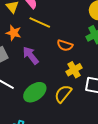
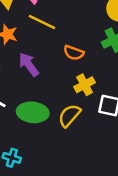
green ellipse: (35, 92) -> (33, 112), turned 40

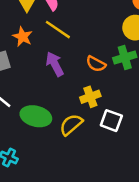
orange semicircle: (74, 53) -> (96, 64), moved
purple arrow: (29, 64) -> (55, 64), moved

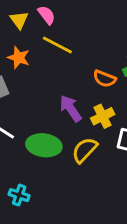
purple arrow: (55, 64) -> (71, 108), moved

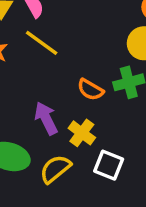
yellow cross: (103, 116) -> (82, 133), turned -35

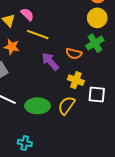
purple arrow: (46, 118) -> (50, 61), moved

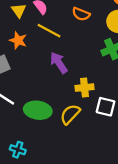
orange semicircle: (74, 54) -> (81, 14), moved
yellow cross: (76, 80) -> (85, 88), turned -35

